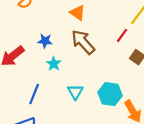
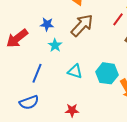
brown arrow: (83, 42) -> (82, 25), turned 85
cyan triangle: (75, 92) -> (75, 71), turned -42

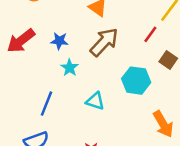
red arrow: (17, 38) -> (21, 41), moved
cyan hexagon: (107, 73) -> (136, 81), moved

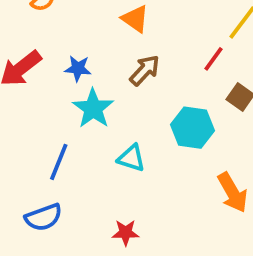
brown arrow: (104, 42) -> (145, 70), size x0.7
cyan star: (70, 68) -> (93, 108), size x1.5

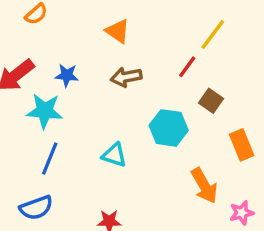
brown arrow: (145, 70) -> (126, 77), turned -144
cyan star: (93, 108) -> (45, 111), moved, turned -30

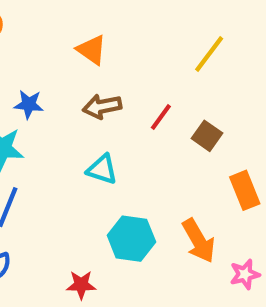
red line: (187, 67) -> (161, 117), moved
cyan hexagon: (169, 128) -> (131, 239), moved
cyan triangle: (114, 155) -> (102, 169), moved

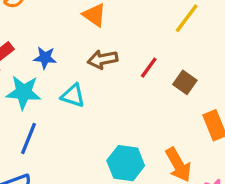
cyan triangle: (102, 169) -> (73, 96), moved

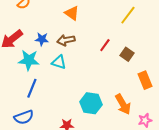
brown arrow: (103, 59) -> (66, 40), moved

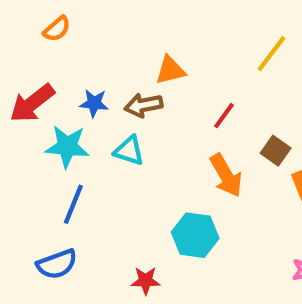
orange triangle: (72, 13) -> (170, 70), moved, turned -49
brown square: (127, 54) -> (276, 151), moved
orange arrow: (123, 104) -> (226, 175), moved

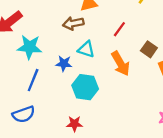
blue star: (94, 103) -> (64, 64), moved
cyan triangle: (129, 151) -> (86, 49), moved
cyan hexagon: (195, 235) -> (85, 87), moved

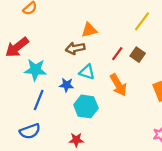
brown square: (149, 49) -> (138, 55), moved

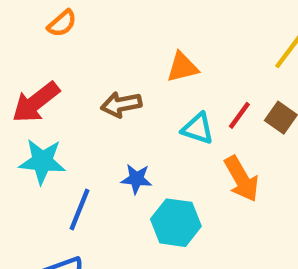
brown arrow: (75, 48) -> (121, 104), moved
cyan star: (35, 70) -> (42, 161), moved
cyan triangle: (87, 72) -> (198, 129), moved

